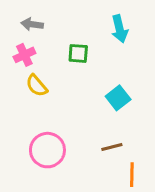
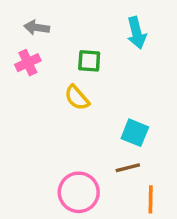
yellow semicircle: (37, 86) -> (77, 98), moved
cyan square: (118, 98) -> (135, 133), moved, turned -30
pink circle: (47, 150) -> (79, 192), moved

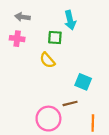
cyan arrow: (137, 33) -> (70, 20), moved
pink cross: (28, 63) -> (17, 39), turned 32
brown line: (128, 168) -> (70, 103), moved

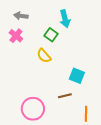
green square: (55, 37) -> (51, 35), turned 32
pink cross: (17, 39) -> (16, 36), turned 32
pink circle: (48, 119) -> (33, 109), moved

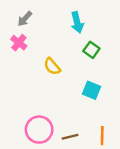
gray arrow: (21, 16) -> (25, 19), turned -56
green square: (51, 35) -> (91, 50), moved
brown line: (65, 96) -> (70, 137), moved

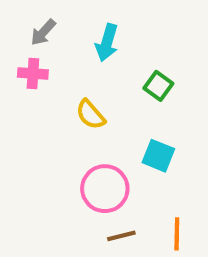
cyan arrow: (77, 22) -> (107, 43), moved, turned 30
pink cross: (19, 43) -> (33, 73), turned -35
pink circle: (39, 130) -> (105, 189), moved

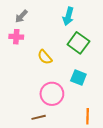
cyan arrow: (107, 43) -> (68, 16), moved
green square: (158, 86) -> (78, 43), size x1.5
brown line: (121, 236) -> (39, 117), moved

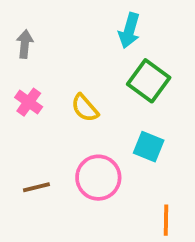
gray arrow: (21, 16) -> (25, 44), moved, turned 144
pink cross: (16, 37) -> (29, 102), moved, turned 32
brown line: (39, 117) -> (36, 187), moved

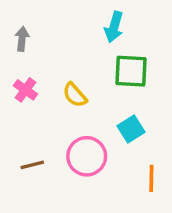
green square: (149, 81) -> (131, 71), turned -33
cyan square: (149, 147) -> (131, 129), turned 36
orange line: (166, 220) -> (151, 178), moved

